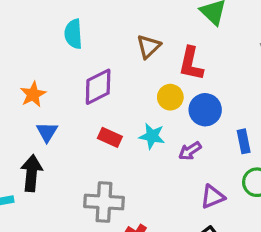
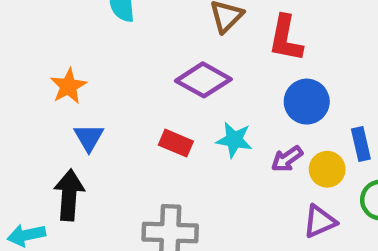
purple diamond: (98, 87) -> (203, 80), moved, turned 57
yellow circle: (170, 97) -> (327, 169), moved

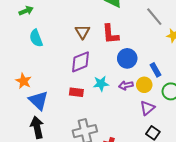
purple diamond: (203, 80) -> (80, 62), turned -35
blue triangle: (89, 138) -> (38, 100), size x1.5
purple arrow: (287, 159) -> (126, 85), turned 40

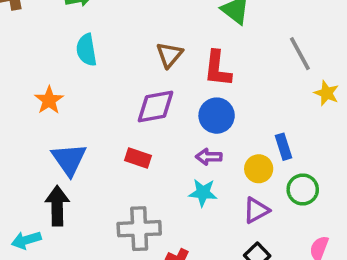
blue circle: (127, 58) -> (217, 116), moved
orange star: (23, 81) -> (49, 100), moved
cyan star: (101, 84) -> (203, 193), moved
purple arrow: (126, 85) -> (209, 157), moved

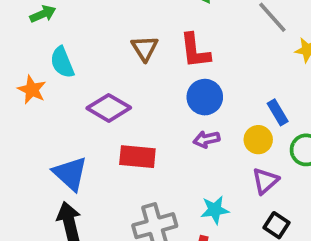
orange star: (49, 100) -> (32, 90), moved
purple diamond: (156, 107) -> (109, 108), moved, turned 54
red rectangle: (138, 158) -> (137, 157), size x1.4
cyan star: (203, 193) -> (215, 210), moved

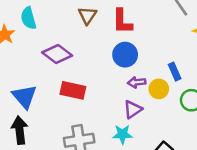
purple arrow: (206, 139) -> (137, 82), moved
purple triangle: (265, 181) -> (133, 109), moved

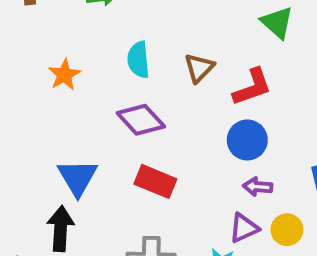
cyan semicircle: (28, 18) -> (138, 60), moved
red L-shape: (122, 21) -> (252, 87), turned -120
yellow circle: (159, 89) -> (287, 230), moved

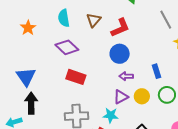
blue triangle: (78, 177) -> (26, 77), moved

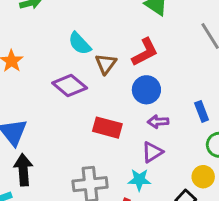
cyan semicircle: (64, 18) -> (80, 43), moved, turned -30
brown triangle: (94, 20) -> (106, 64), moved
red rectangle: (76, 77) -> (107, 128), moved
yellow circle: (142, 96) -> (203, 177), moved

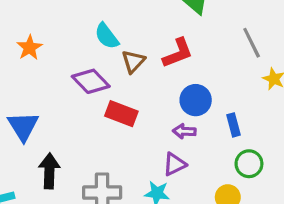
blue circle: (146, 90) -> (196, 100), moved
red rectangle: (107, 128) -> (121, 114), moved
black arrow: (23, 170) -> (49, 171), moved

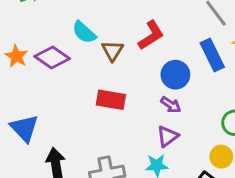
purple diamond: (91, 81) -> (52, 57), moved
blue rectangle: (233, 125) -> (212, 55), moved, size x1.5
purple arrow: (184, 131) -> (171, 105), turned -138

